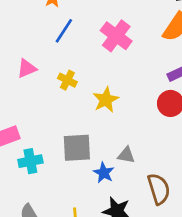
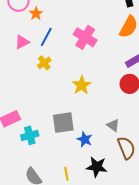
pink triangle: (27, 68) -> (22, 42), moved
yellow cross: (67, 80) -> (44, 63), moved, turned 32
gray triangle: (126, 155) -> (113, 125), moved, turned 32

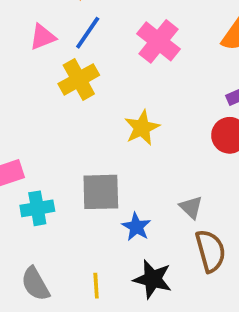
yellow cross: (44, 63) -> (79, 79), size x1.5

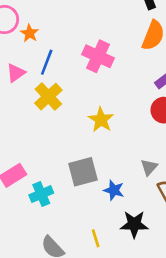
gray triangle: (191, 207) -> (149, 167), turned 42

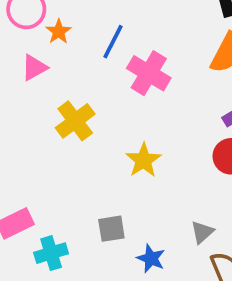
blue line: (47, 62) -> (113, 42), moved
pink triangle: (16, 73) -> (34, 68), moved
gray square: (83, 172) -> (111, 229), size x0.7

